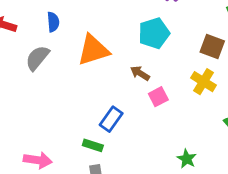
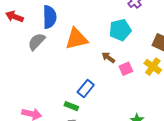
blue semicircle: (53, 22) -> (50, 17), size x1.6
pink square: (158, 97) -> (126, 69), moved

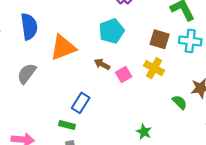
gray semicircle: (37, 42) -> (27, 74), moved

